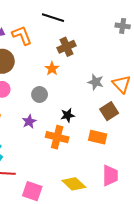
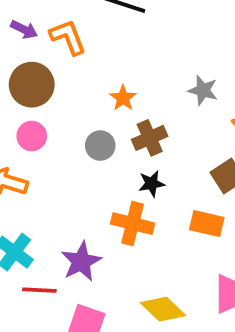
brown cross: (67, 47) -> (150, 138), moved
gray star: (96, 82) -> (203, 90), moved
purple star: (29, 122) -> (81, 262), moved, size x1.5

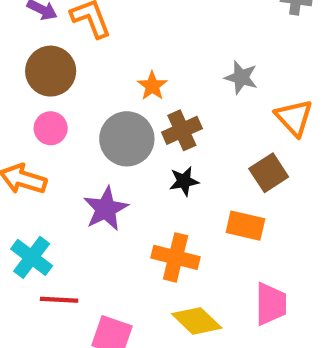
gray circle: (100, 146) -> (127, 139), size x1.6
orange cross: (133, 224) -> (176, 257), moved
purple star: (81, 262) -> (106, 209), moved

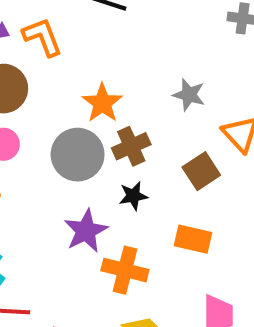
orange star: (152, 86) -> (102, 103), size x1.4
brown square: (269, 173) -> (201, 171), moved
purple star: (106, 209) -> (86, 231), moved

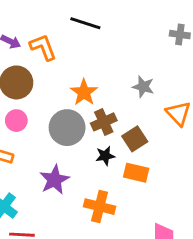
brown square: (201, 171) -> (135, 139), moved
purple star: (86, 231) -> (54, 180), moved
orange rectangle: (193, 239) -> (136, 173), moved

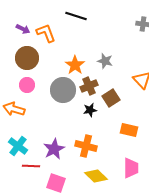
gray star: (143, 87) -> (105, 61), moved
orange rectangle: (136, 173) -> (129, 130), moved
purple star: (54, 180) -> (54, 149), moved

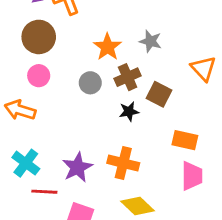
gray circle: (63, 90) -> (90, 83), size x0.6
brown square: (111, 98) -> (159, 94), turned -30
pink trapezoid: (131, 168) -> (192, 176), moved

